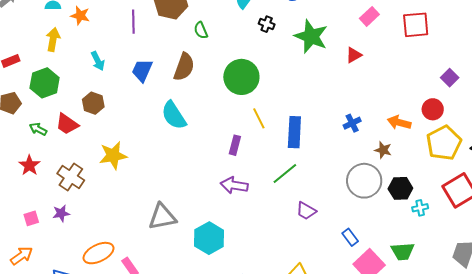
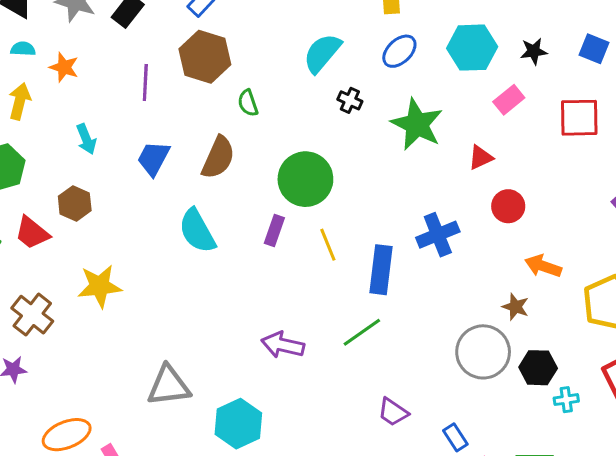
red circle: (433, 109) -> (508, 206), moved
blue cross: (352, 123) -> (438, 235), moved, size x1.5
purple rectangle: (235, 145) -> (274, 230), moved
purple trapezoid: (306, 211) -> (393, 412), moved

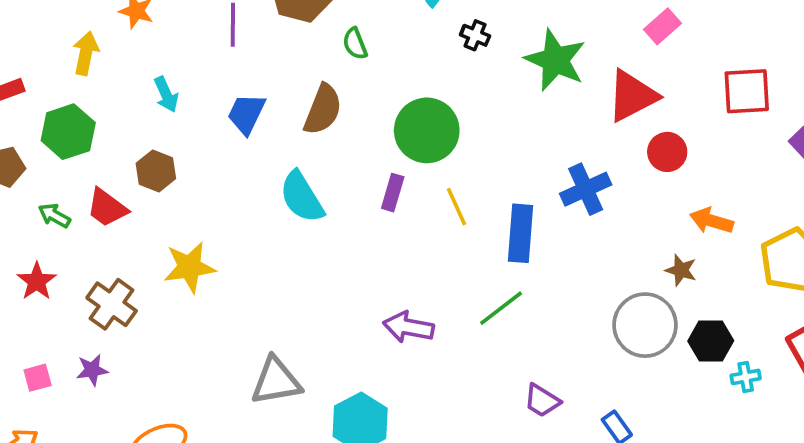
red square: (579, 118) -> (747, 91), moved
red triangle: (481, 157) -> (632, 96), size x1.8

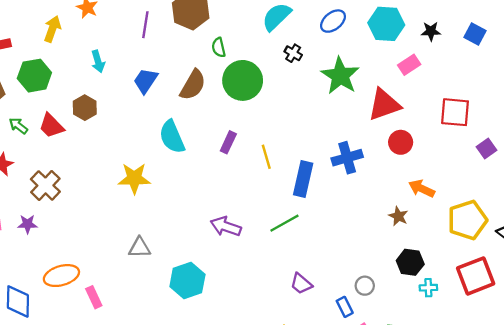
green circle: (427, 130) -> (243, 80), moved
yellow star: (189, 267) -> (134, 178), moved
gray circle: (645, 325) -> (365, 286), moved, size x0.5
gray triangle: (276, 381) -> (140, 248), size x0.7

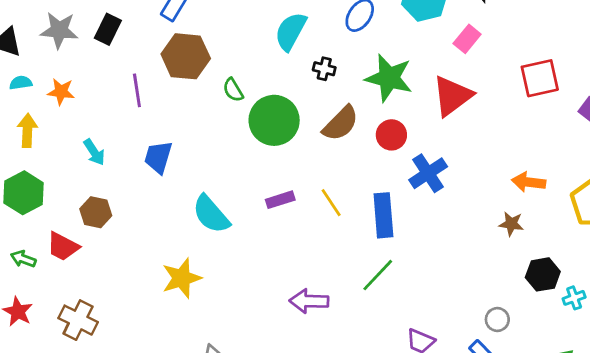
brown semicircle: (193, 85) -> (341, 123), moved, turned 32
purple rectangle: (228, 142) -> (280, 200), turned 65
red circle: (401, 142) -> (391, 135), moved

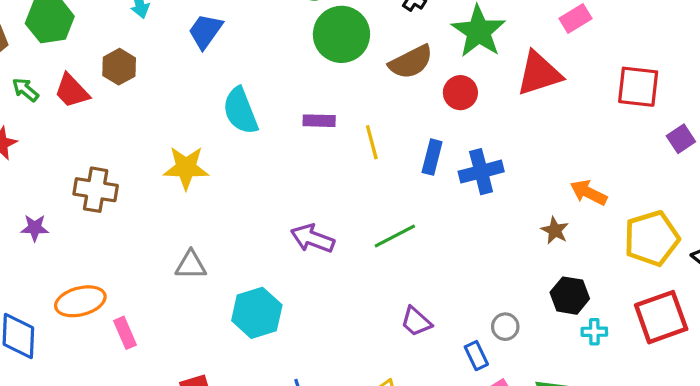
blue cross: (428, 173) -> (481, 172), moved
blue rectangle: (383, 215) -> (432, 157), moved, size x0.7
brown cross: (78, 320) -> (96, 190), moved, turned -36

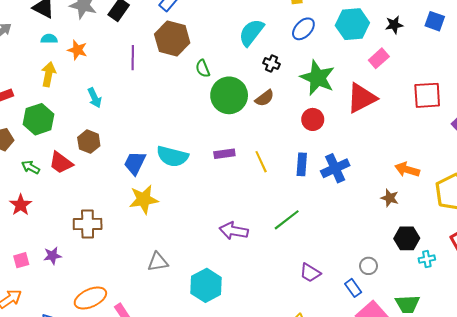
blue trapezoid: (205, 31) -> (135, 163), moved
brown semicircle: (411, 62) -> (265, 98), moved, size x0.7
cyan semicircle: (240, 111) -> (172, 156), turned -44

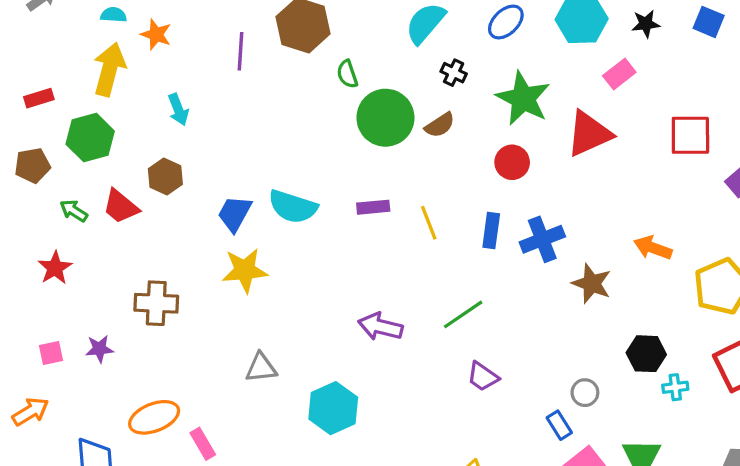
yellow arrow: (48, 74) -> (109, 69), size x1.4
brown star: (390, 198) -> (592, 284), moved, size x1.4
purple trapezoid: (310, 273) -> (483, 377), moved

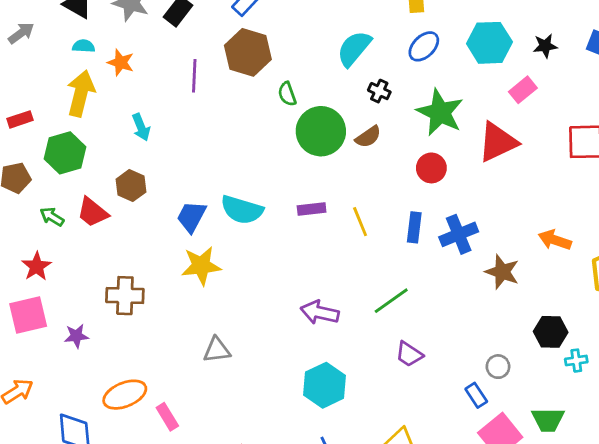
pink square: (51, 353) -> (28, 315), moved, size x1.8
cyan hexagon: (333, 408) -> (325, 385), moved

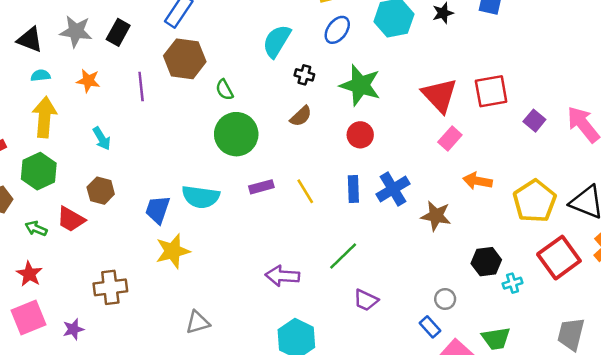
orange star: (121, 63) -> (88, 81), moved
pink rectangle: (523, 90) -> (450, 139), moved
green circle: (321, 131) -> (236, 134), moved
red triangle: (498, 142) -> (440, 95), moved, turned -39

